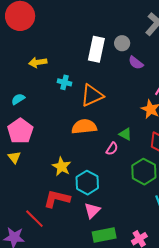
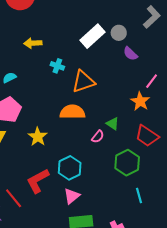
white rectangle: (96, 49) -> (92, 36), turned 30
yellow star: (62, 167) -> (38, 137), moved
red L-shape: (57, 199) -> (38, 181), turned -48

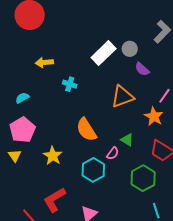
orange triangle: (83, 82) -> (122, 97), moved
orange semicircle: (72, 112) -> (86, 130), turned -120
cyan hexagon: (70, 168) -> (93, 170), moved

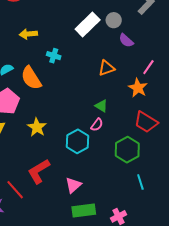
orange triangle: (122, 97) -> (106, 68), size x0.7
orange semicircle: (86, 130) -> (31, 78), moved
green triangle: (127, 140) -> (101, 106), moved

